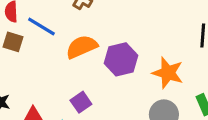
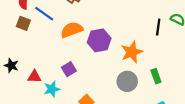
orange star: (168, 73) -> (132, 52), turned 30

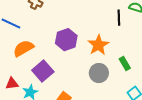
orange semicircle: (72, 30) -> (23, 48), moved
purple square: (69, 69) -> (43, 71), size x1.5

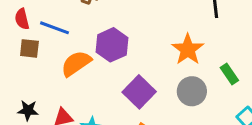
purple hexagon: (66, 40) -> (112, 45), moved
purple square: (43, 71) -> (139, 92), moved

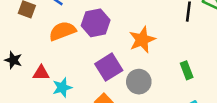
orange star: (188, 49) -> (142, 40), moved
gray circle: (192, 91) -> (139, 82), moved

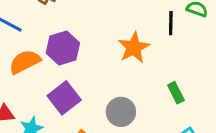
orange star: (142, 40) -> (134, 47), moved
purple square: (109, 67) -> (64, 98), moved

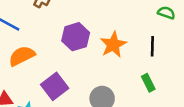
black line: (171, 23) -> (152, 46), moved
purple hexagon: (63, 48) -> (76, 37), moved

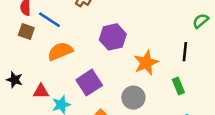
green semicircle: (166, 13) -> (201, 21), turned -63
orange star: (113, 45) -> (146, 63), moved

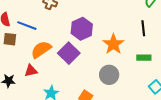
purple square: (89, 83) -> (69, 53), moved
green rectangle: (178, 86) -> (144, 58), turned -56
red triangle: (41, 91) -> (31, 71), moved

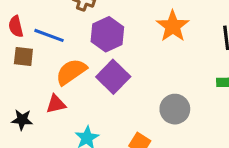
purple hexagon: (82, 29) -> (107, 34), moved
orange star: (113, 44) -> (173, 26), moved

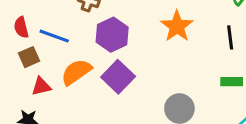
brown square: (23, 56) -> (29, 57), turned -30
red triangle: (56, 104) -> (41, 86), moved

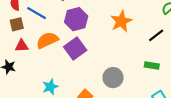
black line: (230, 37) -> (156, 35), turned 49

